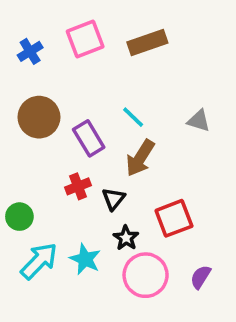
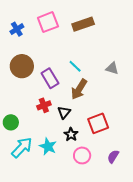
pink circle: (146, 275) -> (82, 155), size x0.7

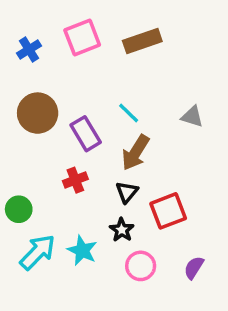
black triangle: (64, 112) -> (127, 192), moved

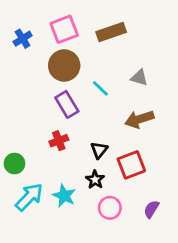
brown circle: (38, 113) -> (64, 66), moved
gray triangle: (192, 117) -> (139, 78), moved
brown arrow: (135, 153) -> (139, 119), moved, turned 40

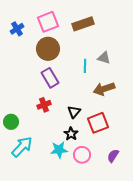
cyan line: (100, 88) -> (85, 66), moved, turned 48
cyan star: (64, 196) -> (59, 150), moved, turned -30

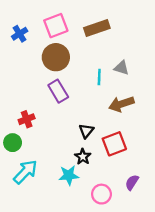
red cross: (44, 105) -> (27, 119), moved
pink circle: (82, 155) -> (101, 194), moved

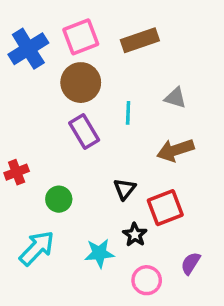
blue cross: (20, 34) -> (28, 49), size x1.6
cyan line: (99, 77) -> (128, 113), moved
red cross: (27, 119) -> (17, 172), moved
green circle: (13, 143) -> (59, 199), moved
black star: (83, 157) -> (135, 235), moved

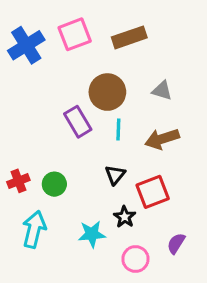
brown circle: (81, 83) -> (107, 92), moved
cyan line: (128, 113) -> (118, 129), moved
red cross: (17, 172) -> (18, 181), moved
cyan arrow: (37, 248) -> (34, 229), turned -30

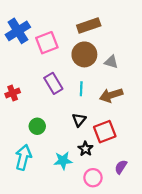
pink square: (75, 34) -> (47, 43), moved
brown circle: (107, 92) -> (84, 54), moved
red cross: (18, 181) -> (13, 93), moved

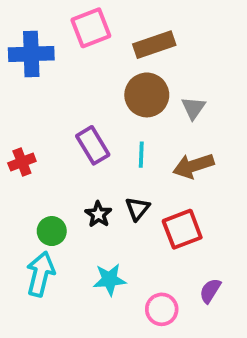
blue cross: (18, 31) -> (31, 54), turned 30
pink square: (47, 43) -> (91, 28), moved
gray triangle: (111, 62) -> (193, 108), turned 48
green circle: (37, 126) -> (52, 231), moved
black star: (85, 149) -> (98, 214), moved

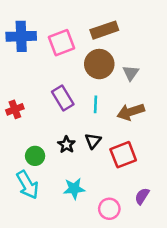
pink square: (91, 28) -> (61, 43), moved
cyan arrow: (41, 274) -> (27, 185), turned 136

